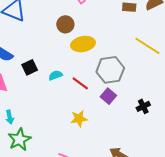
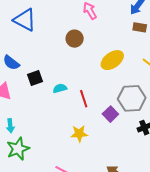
yellow ellipse: (83, 44) -> (112, 60), moved, turned -30
gray hexagon: (110, 70) -> (132, 98), moved
red line: (80, 83) -> (84, 99), turned 30

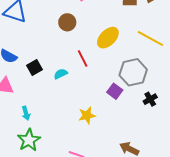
red line: (84, 99) -> (83, 58), moved
cyan arrow: (10, 126) -> (26, 113), moved

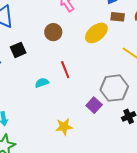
yellow ellipse: (108, 38) -> (96, 33), moved
black square: (34, 68) -> (18, 50), moved

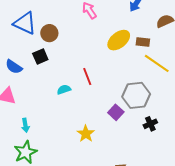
brown rectangle: (118, 17) -> (143, 42), moved
brown circle: (53, 32) -> (49, 33), moved
yellow star: (64, 127) -> (86, 134), turned -30

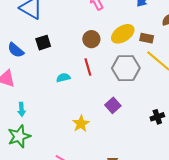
brown circle: (49, 33) -> (91, 39), moved
gray hexagon: (136, 95) -> (126, 68), moved
black cross: (150, 124) -> (157, 117), moved

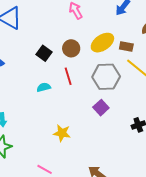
black square: (43, 43) -> (44, 53), moved, turned -35
purple square: (113, 105) -> (101, 108), moved
yellow star: (81, 124) -> (62, 133), turned -30

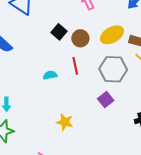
black square: (44, 53) -> (59, 32), moved

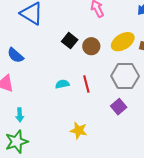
red line: (75, 66) -> (86, 84), moved

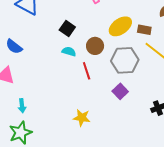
brown circle: (91, 46) -> (95, 46), moved
cyan semicircle: (62, 84) -> (69, 51), moved, turned 32

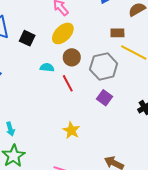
yellow ellipse: (120, 26) -> (63, 33), moved
black square: (67, 28) -> (27, 38), moved
yellow star: (82, 118) -> (71, 130), turned 30

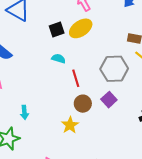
black square: (27, 38) -> (57, 29), moved, turned 35
brown circle: (72, 57) -> (83, 104), moved
cyan arrow: (10, 129) -> (24, 112), moved

